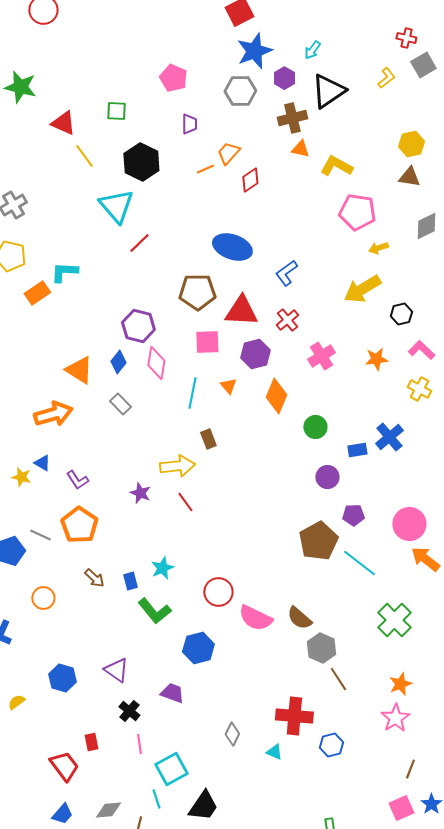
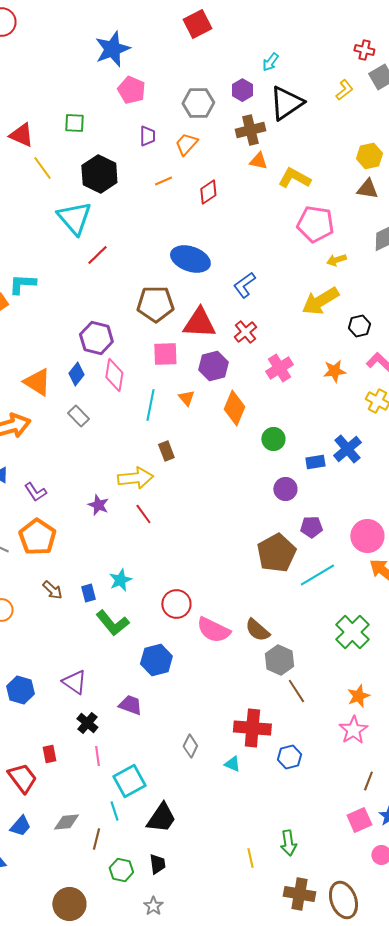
blue star: (254, 51) -> (112, 49), moved
orange trapezoid: (228, 153) -> (186, 144), moved
cyan line: (359, 563) -> (317, 575), turned -69

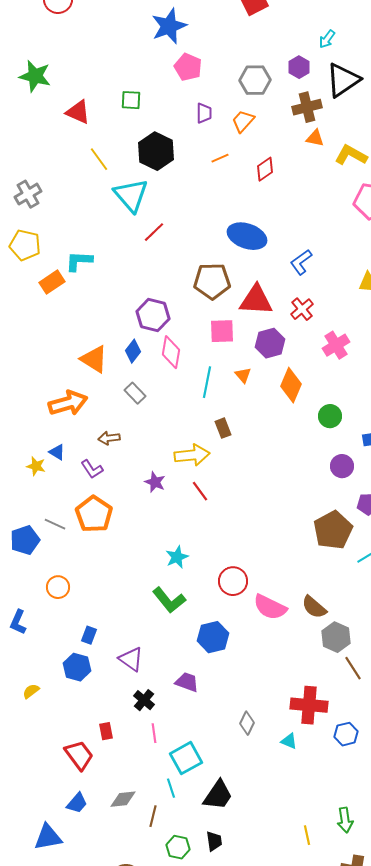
yellow line: (42, 168) -> (99, 159), moved
brown arrow: (52, 590) -> (109, 438), moved, turned 130
blue rectangle: (88, 593) -> (89, 635), moved, turned 36

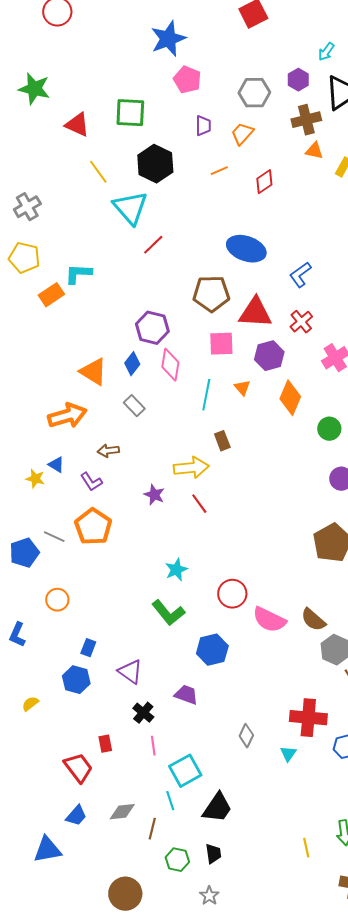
green square: (131, 100) -> (130, 113), size x1.5
cyan triangle: (289, 741) -> (288, 754), turned 42

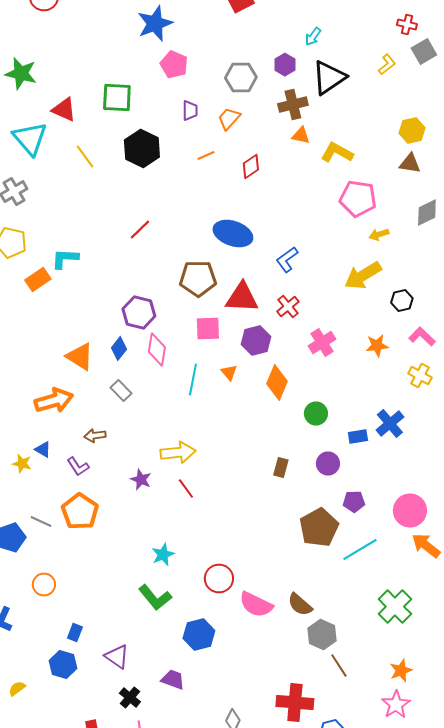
cyan triangle: (130, 208) -> (30, 138), moved
brown rectangle: (222, 441) -> (281, 468), moved, turned 36

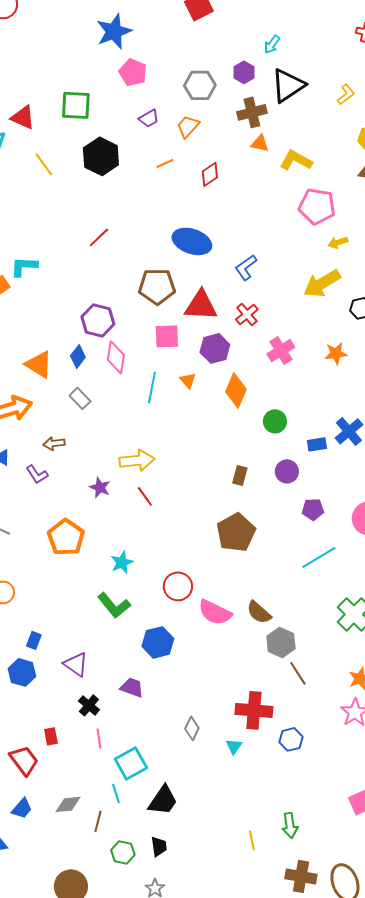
yellow L-shape: (387, 64) -> (346, 94), moved
purple trapezoid: (190, 110) -> (149, 118), turned 60
orange pentagon: (80, 512) -> (66, 537), moved
brown pentagon: (319, 528) -> (236, 532), moved

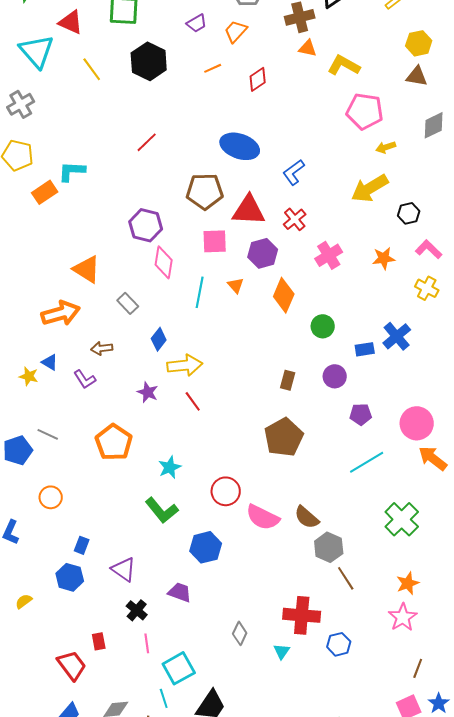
blue diamond: (78, 356) -> (159, 339), moved

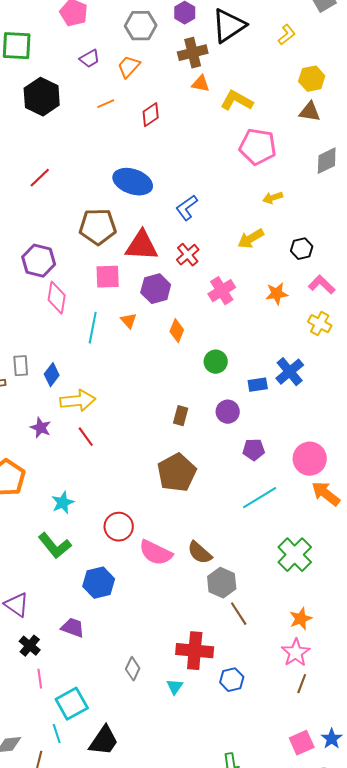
yellow arrow: (386, 147) -> (273, 198), moved
yellow arrow: (370, 188) -> (251, 239), moved, size x0.7
orange diamond: (284, 295) -> (177, 331), size x0.7
gray rectangle: (128, 303) -> (21, 366), moved, turned 40
brown line: (418, 668) -> (302, 684), moved

